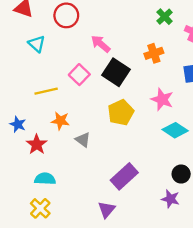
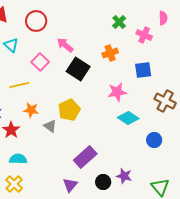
pink square: (79, 75) -> (40, 62), moved
pink star: (162, 99) -> (117, 92), turned -30
yellow pentagon: (121, 112) -> (69, 110), moved
black circle: (181, 174) -> (103, 182), moved

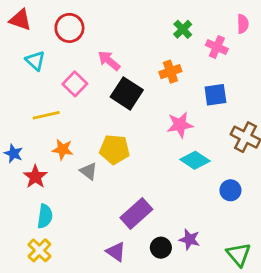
yellow pentagon: (69, 110) -> (114, 149), turned 30
cyan semicircle: (18, 159) -> (45, 216), turned 96
purple triangle: (70, 185) -> (116, 252), turned -35

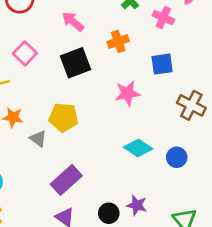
pink arrow: (109, 61) -> (73, 21), moved
black square: (127, 93) -> (76, 63), turned 36
cyan diamond: (195, 160) -> (138, 148), moved
purple rectangle: (136, 214) -> (66, 180), moved

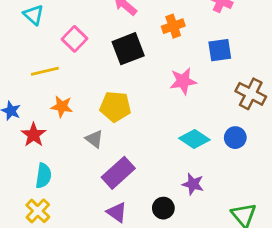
gray triangle: (38, 139) -> (94, 139), moved
blue circle: (177, 157) -> (235, 138), moved
purple star: (137, 205) -> (193, 184), moved

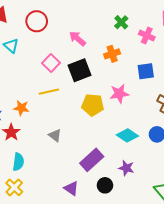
pink square: (74, 39) -> (51, 63), moved
yellow line: (45, 71) -> (49, 92), moved
orange star: (62, 107) -> (21, 108), moved
yellow pentagon: (115, 107) -> (93, 105), moved
purple rectangle: (118, 173) -> (92, 160), moved

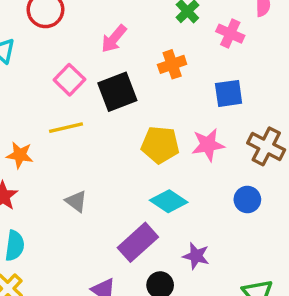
pink arrow: (77, 39) -> (114, 39), turned -90
pink star: (119, 94) -> (208, 145), moved
yellow pentagon: (93, 105) -> (160, 145), moved
cyan diamond: (127, 135) -> (169, 201), moved

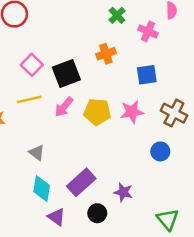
pink arrow: (114, 39) -> (64, 107), moved
cyan diamond: (169, 201) -> (42, 189), moved, turned 65

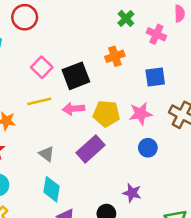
pink arrow: (64, 107) -> (73, 109), turned 45
blue circle: (160, 151) -> (148, 148), moved
purple rectangle: (81, 182) -> (91, 149), moved

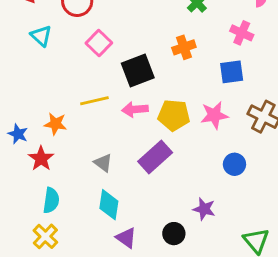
pink cross: (156, 34) -> (242, 33), moved
pink square: (42, 67) -> (99, 43), moved
blue circle: (148, 148) -> (234, 164), moved

